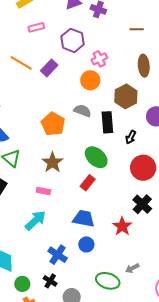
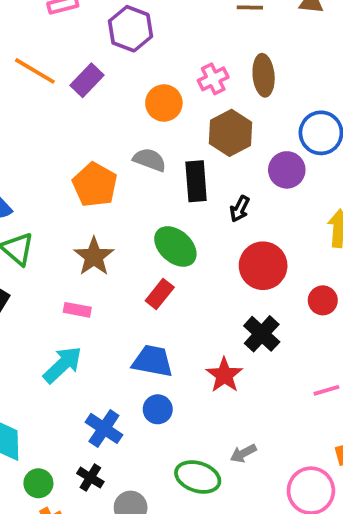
pink cross: (99, 59) -> (213, 79), moved

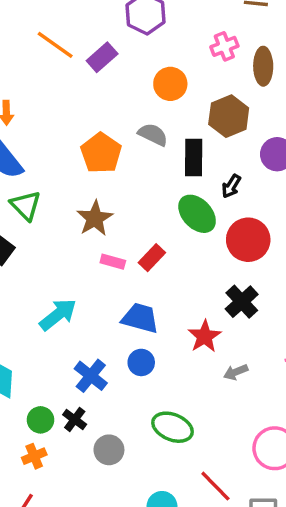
pink cross: (213, 79) -> (224, 46), moved
green ellipse: (175, 246) -> (197, 214), moved
pink rectangle: (77, 310) -> (113, 262), moved
gray arrow: (243, 453) -> (236, 372), moved
green circle: (38, 483) -> (40, 420), moved

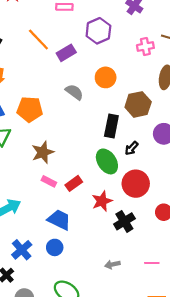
pink cross: (224, 46) -> (145, 47), moved
gray semicircle: (153, 134) -> (74, 92), moved
orange pentagon: (101, 153) -> (30, 109), moved, turned 30
red star: (205, 336) -> (102, 201), moved

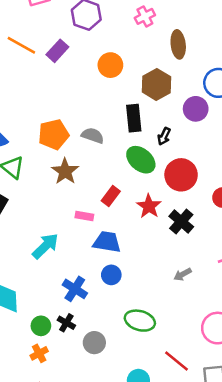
gray semicircle: (74, 92) -> (93, 136), moved
orange pentagon: (30, 109) -> (54, 134), moved
pink rectangle: (49, 181) -> (84, 216), moved

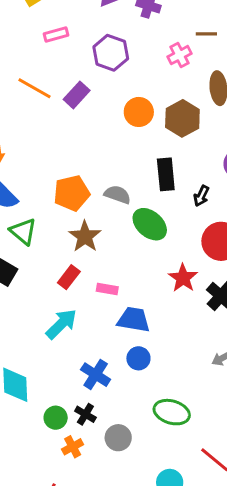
brown hexagon: (157, 84) -> (182, 118), moved
green ellipse: (141, 160) -> (150, 224), moved
red rectangle: (111, 196) -> (69, 277), moved
orange cross: (39, 353) -> (73, 447), moved

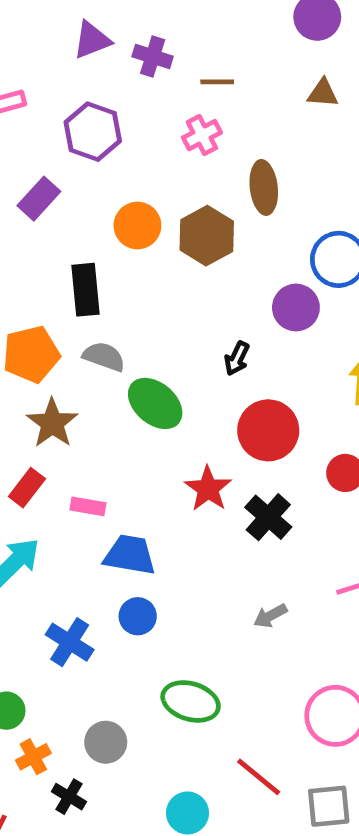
brown line: (206, 34) -> (217, 82), moved
black rectangle: (166, 174) -> (85, 290), moved
black cross: (85, 414) -> (69, 797), moved

